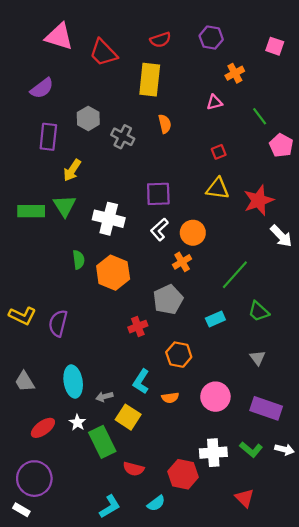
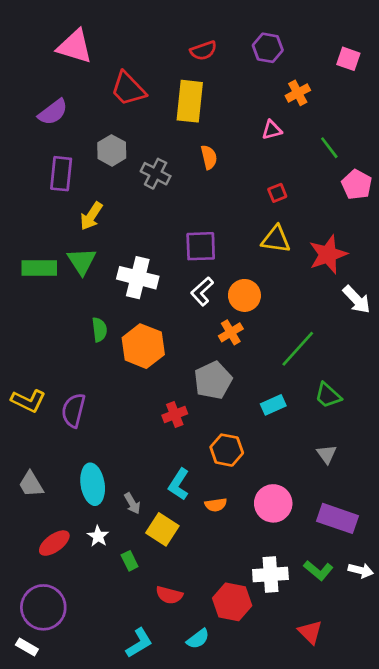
red trapezoid: (103, 53) -> (128, 89), moved
gray arrow: (104, 397) -> (132, 503), turned -105
green rectangle: (102, 442) -> (130, 561), size x0.5

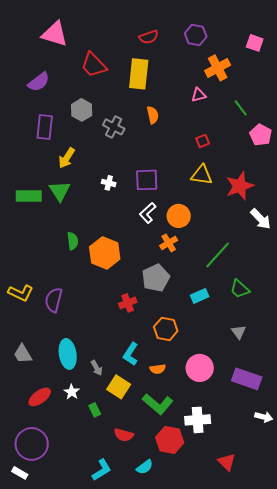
orange cross: (298, 93) -> (218, 68), size x1.4
white cross: (138, 278) -> (109, 183), moved, size x0.5
green L-shape: (318, 570) -> (158, 404), moved, size x1.4

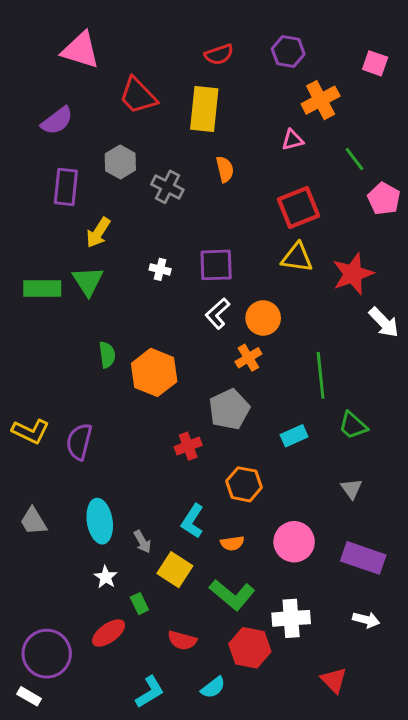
red square: (203, 141) -> (298, 208), size x2.0
green line: (218, 255) -> (321, 375), turned -48
red ellipse: (40, 397) -> (109, 633), moved
white arrow: (264, 417) -> (366, 620), moved

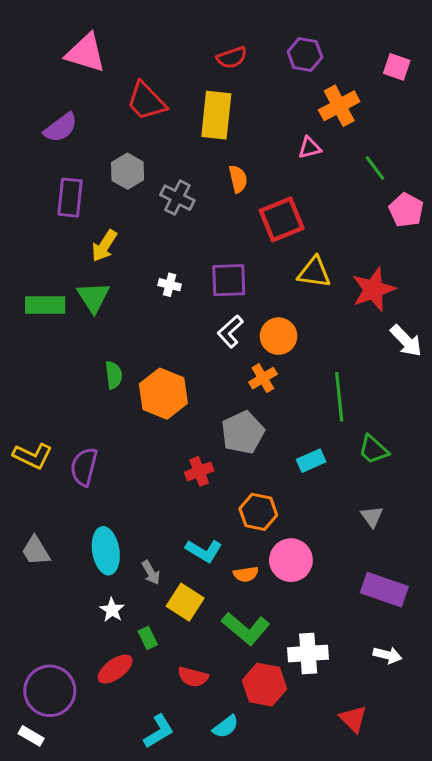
red square: (298, 208) -> (282, 219), moved
cyan L-shape: (192, 521) -> (204, 551), turned -92
pink circle: (294, 542) -> (291, 560), moved

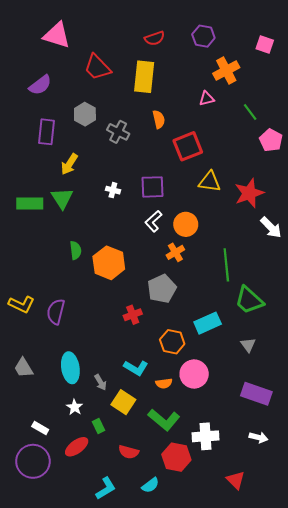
green trapezoid: (373, 450) -> (249, 300), size x1.4
cyan rectangle: (311, 461) -> (208, 323), moved, size x1.4
white rectangle: (31, 736) -> (40, 428), moved

